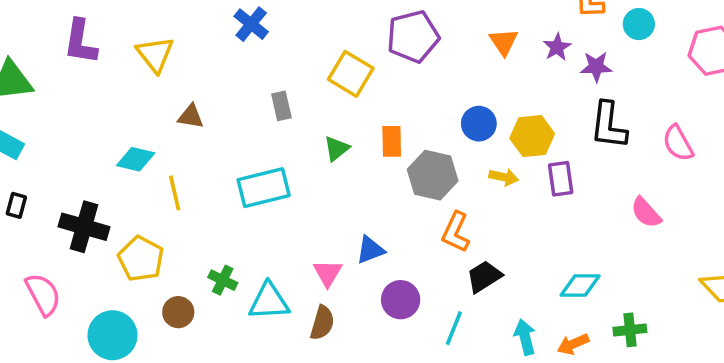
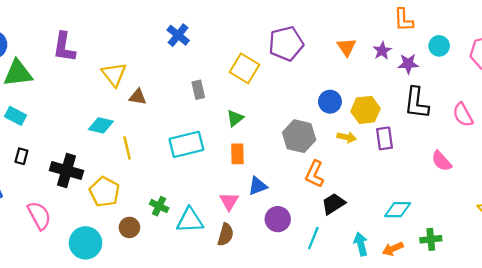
cyan circle: (639, 24) -> (439, 46), moved
yellow triangle: (155, 54) -> (114, 74), moved
orange rectangle: (392, 141) -> (237, 154), moved

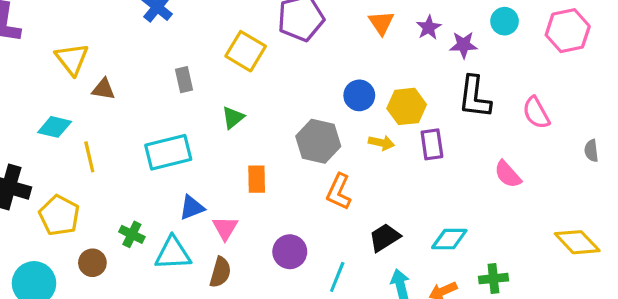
orange rectangle: (237, 154) -> (257, 179), moved
blue triangle: (258, 186) -> (192, 207), moved
black trapezoid: (334, 204) -> (385, 237), moved

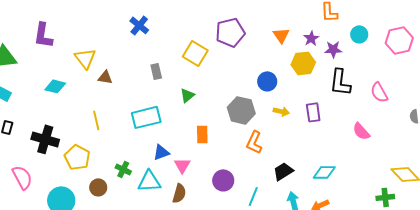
yellow hexagon: (407, 106) -> (303, 63), moved
cyan diamond: (55, 127) -> (55, 86), moved
green cross: (493, 279) -> (385, 197), moved

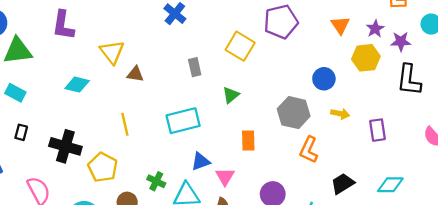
purple rectangle: (313, 112) -> (377, 130), moved

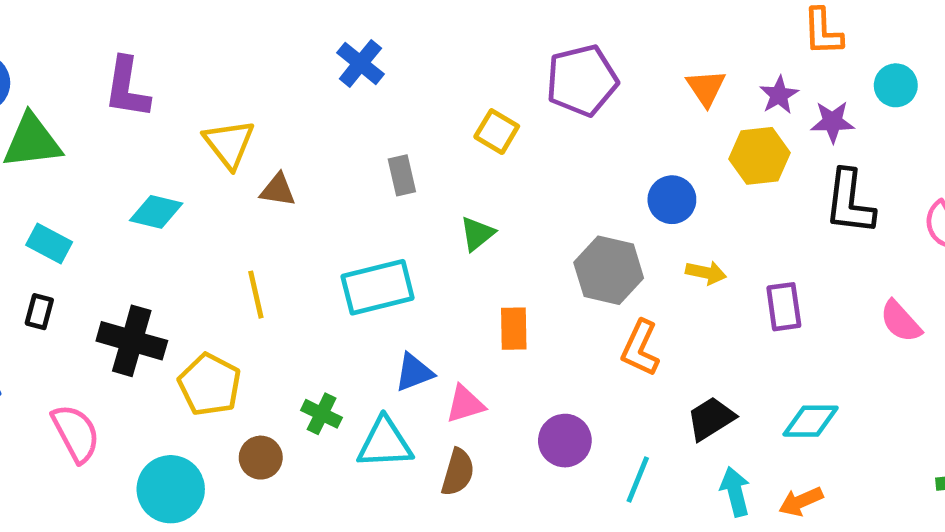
yellow square: (240, 46) -> (497, 132), size x0.7
cyan rectangle: (15, 93) -> (49, 243), moved
pink triangle: (225, 177) -> (465, 404), turned 42

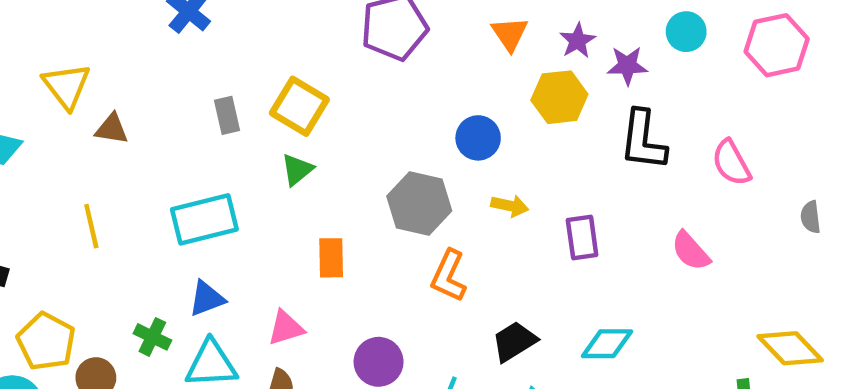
yellow square: (497, 132) -> (299, 106), moved, size x1.4
blue triangle: (414, 372) -> (207, 298), moved
yellow pentagon: (210, 385) -> (46, 341), moved

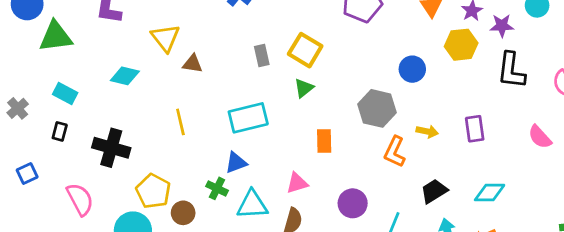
yellow arrow: (510, 206) -> (427, 131), moved
blue triangle: (207, 298) -> (236, 163), moved

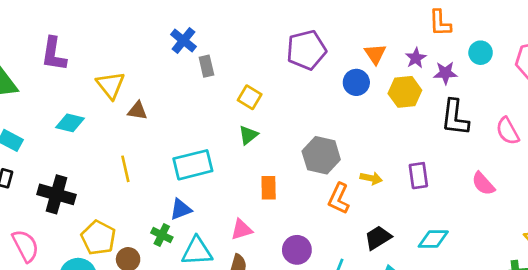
yellow square: (305, 50) -> (250, 97), size x0.7
gray rectangle: (262, 56) -> (206, 66), moved
blue circle: (412, 69) -> (356, 82), moved

